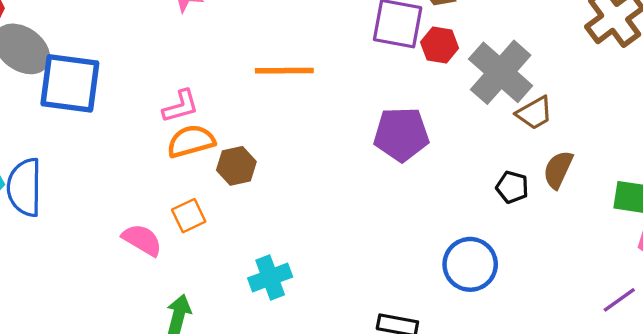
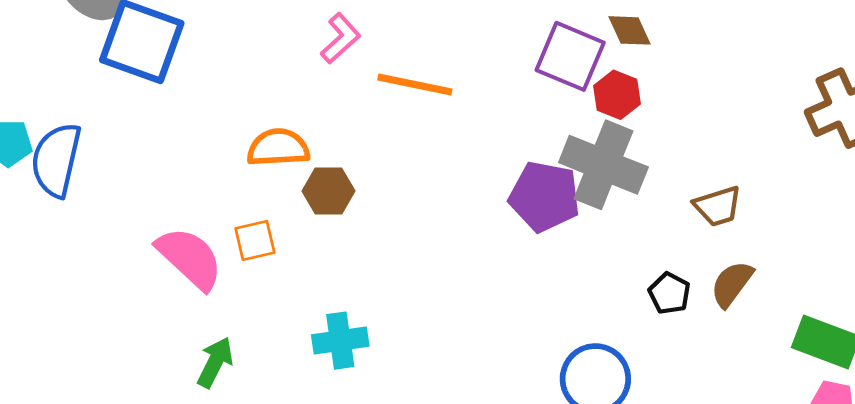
gray cross: (501, 72) -> (603, 165), moved, turned -32
pink L-shape: (181, 106) -> (340, 38), moved, turned -39
pink semicircle: (142, 240) -> (190, 258), size x1.4

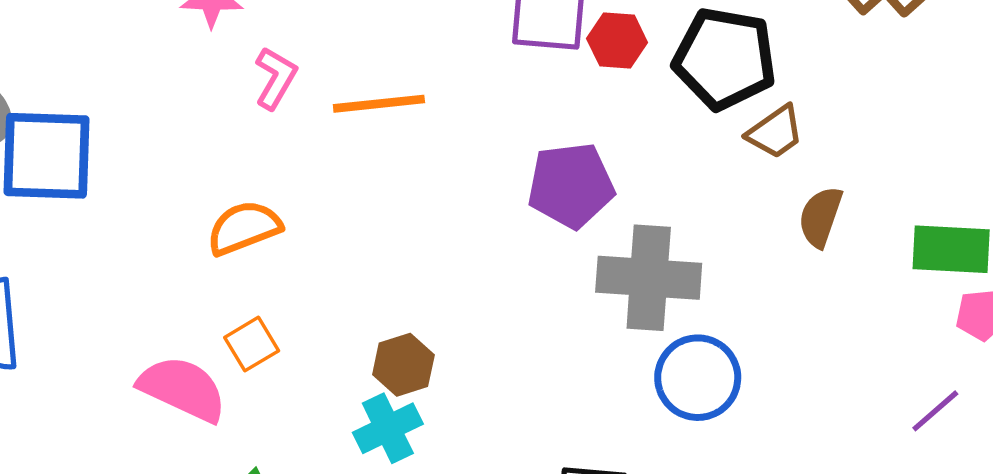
gray cross: (603, 165) -> (649, 278), moved
brown hexagon: (329, 191) -> (403, 365), moved
black pentagon: (669, 293) -> (725, 59), moved, size x2.0

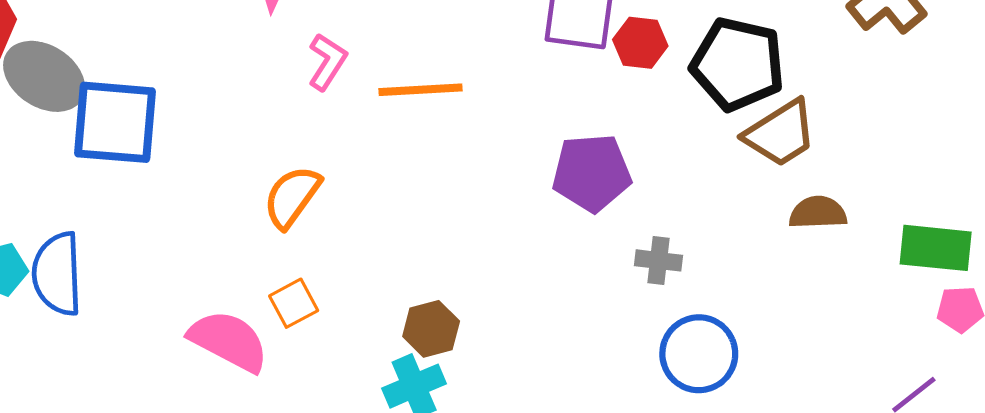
brown trapezoid: (775, 132) -> (780, 133), size x1.4
brown semicircle: (820, 217) -> (818, 213), turned 66
orange semicircle: (244, 228) -> (292, 197), turned -36
gray cross: (649, 278) -> (659, 260), size x0.5

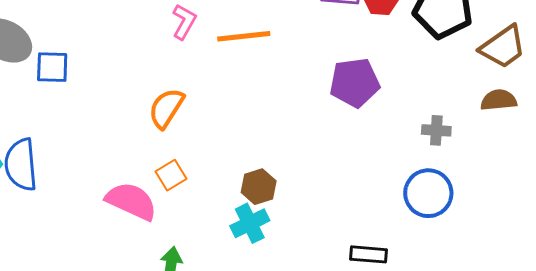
blue square: (115, 122) -> (52, 67), size x0.6
brown trapezoid: (780, 133) -> (503, 47), moved
gray cross: (659, 260) -> (436, 130), moved

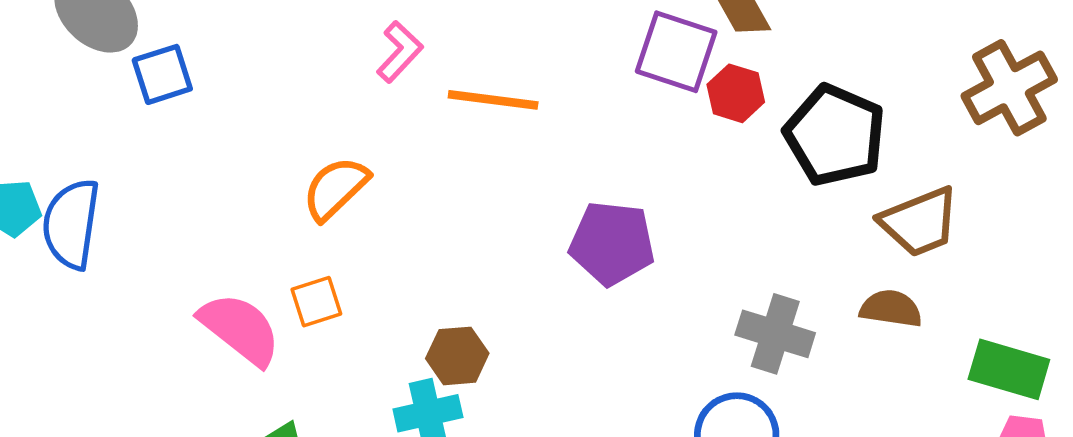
blue square: (52, 67) -> (162, 74), turned -33
purple pentagon: (355, 83) -> (612, 243), moved
gray cross: (436, 130) -> (775, 334), size x1.5

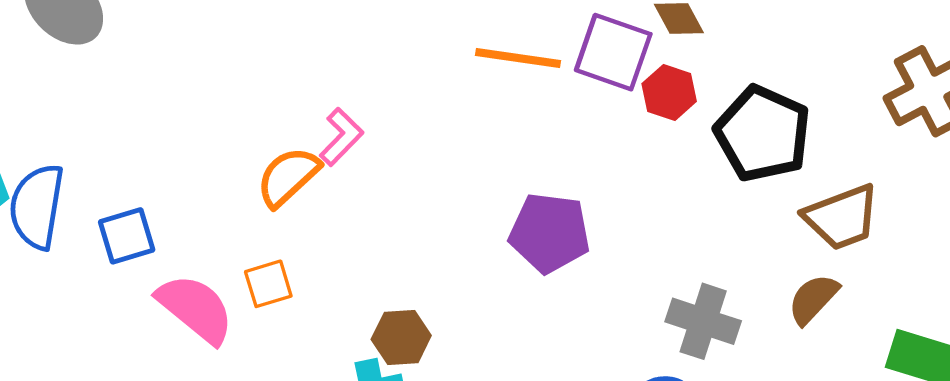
pink L-shape: (400, 52) -> (341, 137), moved
blue square: (162, 74) -> (127, 236), moved
orange line: (493, 100) -> (518, 58), moved
brown semicircle: (891, 309) -> (813, 299), turned -56

